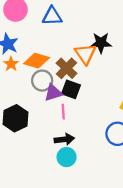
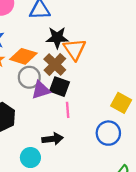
black star: (101, 43) -> (57, 38), moved
pink line: (63, 112) -> (68, 110), moved
cyan circle: (67, 157) -> (30, 158), moved

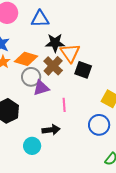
black square: (60, 87) -> (83, 70), moved

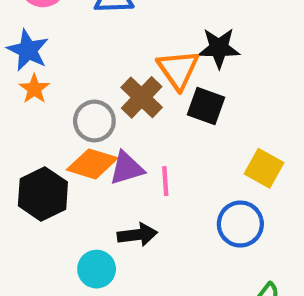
black star: (55, 43) -> (219, 48), moved
orange diamond: (26, 59) -> (92, 164), moved
purple triangle: (41, 88) -> (127, 168), moved

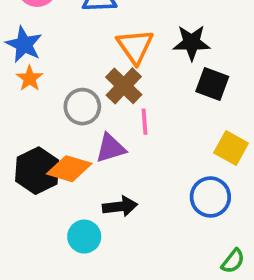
orange triangle: (178, 69) -> (135, 46), moved
black square: (206, 106) -> (212, 84), moved
orange diamond: (92, 164) -> (69, 169), moved
pink line: (165, 181) -> (144, 122), moved

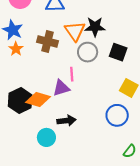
black star: (192, 43) -> (95, 27), moved
brown cross: (124, 86) -> (47, 42), moved, turned -30
gray circle: (82, 107) -> (88, 52), moved
pink line: (144, 122) -> (72, 74), moved

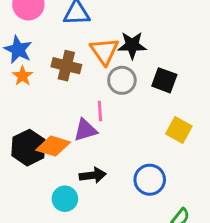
blue circle: (117, 115) -> (150, 180), moved

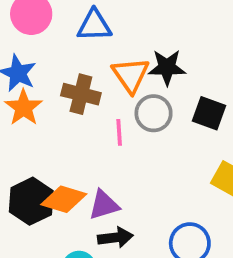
orange star: (22, 76) -> (24, 108), size x1.4
pink line: (100, 111) -> (119, 132), moved
purple triangle: (85, 130) -> (104, 205), moved

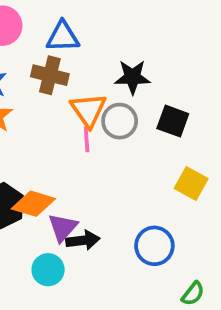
orange triangle: (131, 75) -> (88, 110), moved
brown cross: (81, 94) -> (50, 75), moved
purple triangle: (104, 205) -> (63, 227), moved, turned -32

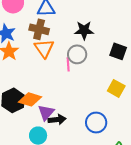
orange triangle: (88, 110) -> (44, 48), moved
black square: (173, 121) -> (118, 51), moved
pink line: (87, 139) -> (68, 64), moved

